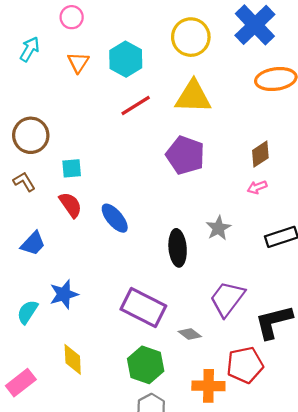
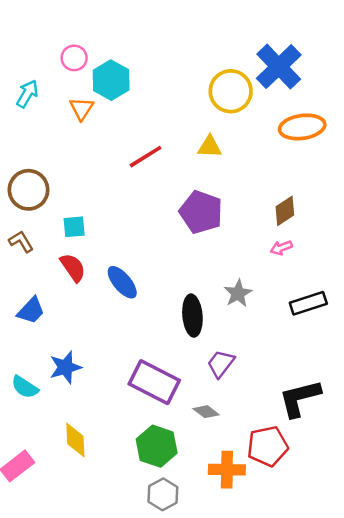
yellow circle: (191, 37) -> (231, 91), moved
cyan hexagon: (126, 59) -> (111, 80), moved
yellow triangle: (193, 97) -> (210, 147), size x0.6
purple trapezoid: (227, 299) -> (221, 364), moved, size x0.7
cyan semicircle: (27, 312) -> (25, 387), turned -90

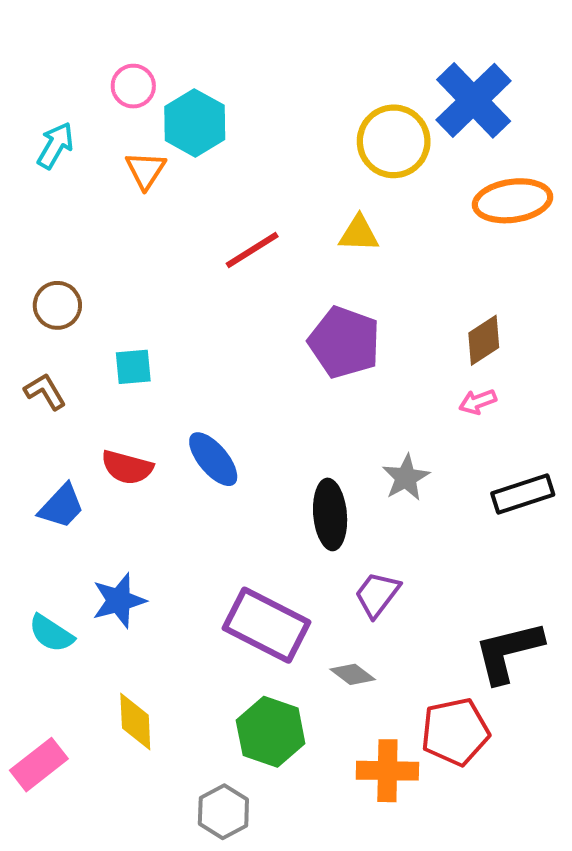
brown circle: (29, 190) -> (57, 305), size x0.7
red semicircle: (73, 267) -> (127, 467), moved, turned 140
gray hexagon: (163, 494) -> (223, 812), moved

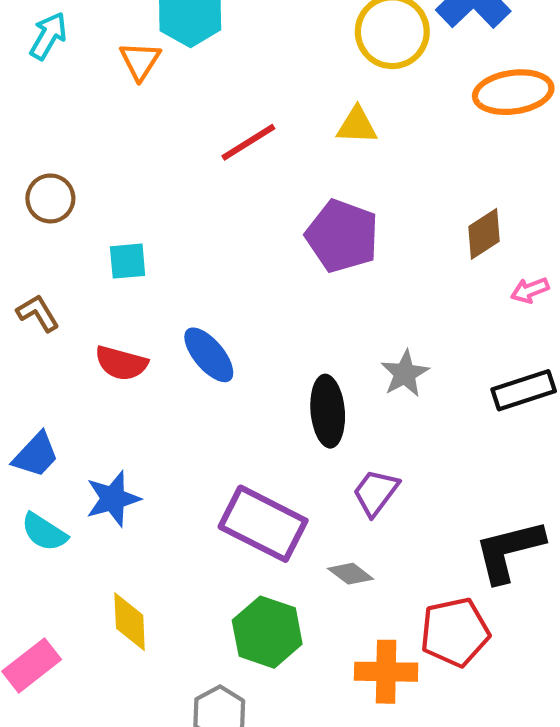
brown L-shape: (45, 391) -> (38, 313), moved
pink arrow: (478, 402) -> (530, 290), moved
blue trapezoid: (62, 506) -> (36, 455), moved

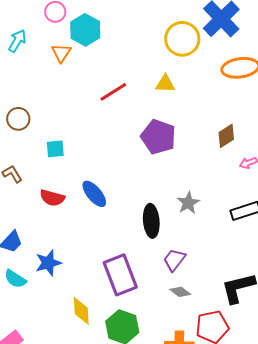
purple rectangle: (263, 524) -> (120, 275), turned 42
gray diamond: (351, 574) -> (180, 292), moved
yellow diamond: (130, 622) -> (81, 311), moved

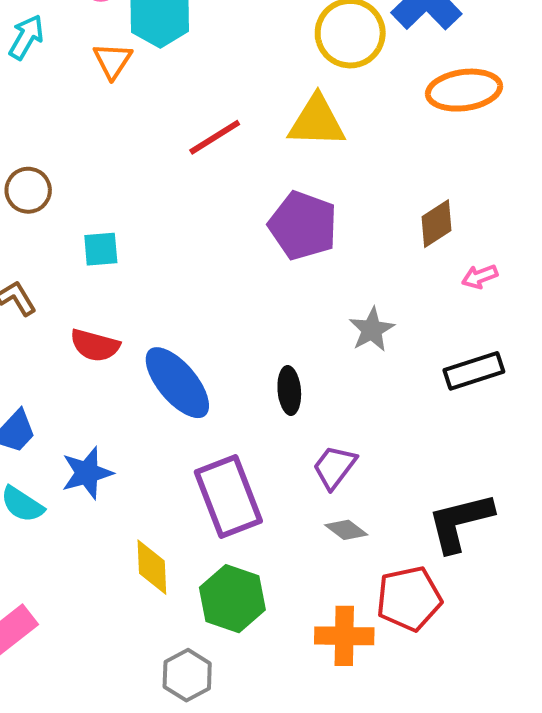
yellow triangle: (165, 84) -> (317, 122), size x1.5
blue ellipse: (94, 194) -> (177, 383), moved, size x1.4
gray star: (188, 203) -> (372, 330), moved
black ellipse: (151, 221) -> (289, 390), size x0.7

